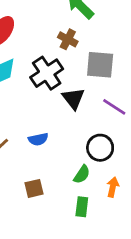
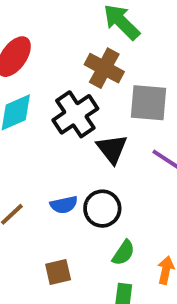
brown cross: (68, 39) -> (104, 68), size x1.4
black circle: (100, 148) -> (102, 209), moved

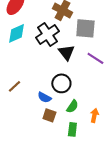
blue semicircle: (64, 205) -> (44, 97), moved, turned 40
brown square: (58, 272) -> (49, 115), moved, turned 32

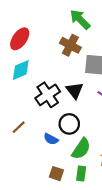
black cross: (47, 34) -> (48, 95), moved
green semicircle: (72, 106) -> (81, 149), size x1.5
brown square: (49, 115) -> (56, 174), moved

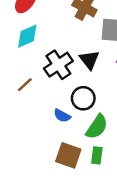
brown line: (19, 127) -> (25, 85), moved
brown square: (56, 174) -> (68, 155), size x1.5

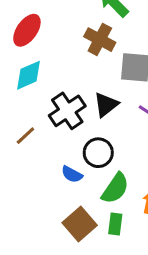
black triangle: (89, 60) -> (106, 105), turned 30
brown square: (68, 155) -> (80, 224), turned 30

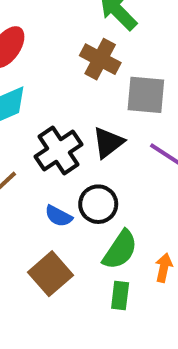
blue semicircle: (72, 174) -> (58, 216), moved
brown square: (80, 224) -> (51, 274), moved

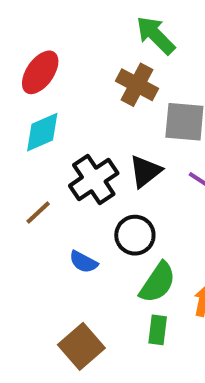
blue semicircle: (58, 216) -> (83, 262), moved
brown square: (51, 274) -> (81, 346), moved

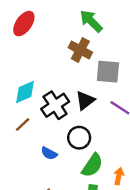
red ellipse: (40, 72) -> (24, 24), moved
cyan diamond: (42, 132) -> (25, 92), moved

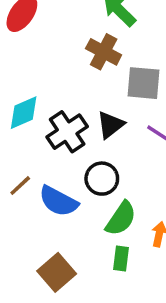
brown line: (23, 124) -> (20, 186), moved
blue semicircle: (49, 153) -> (58, 201), size x1.6

